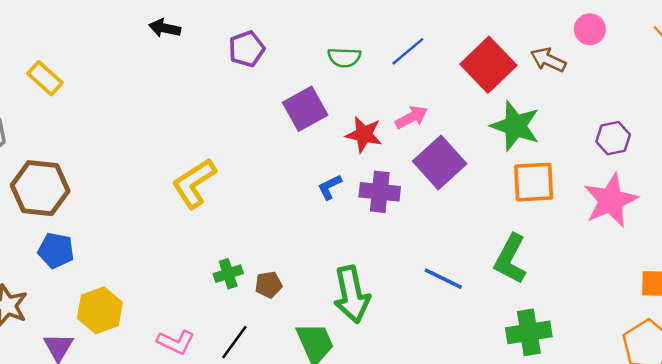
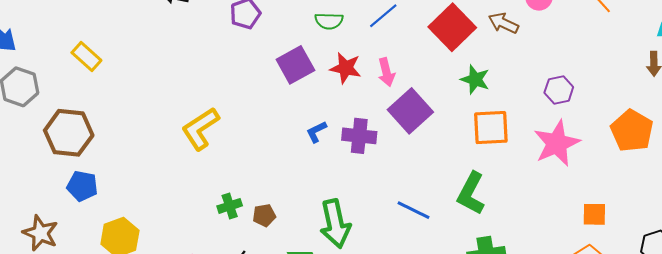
yellow rectangle: (45, 78) -> (86, 57), moved
pink arrow: (411, 117) -> (386, 72), turned 104
green star: (515, 126) -> (475, 79), size x0.7
red star: (364, 134) -> (346, 68), moved

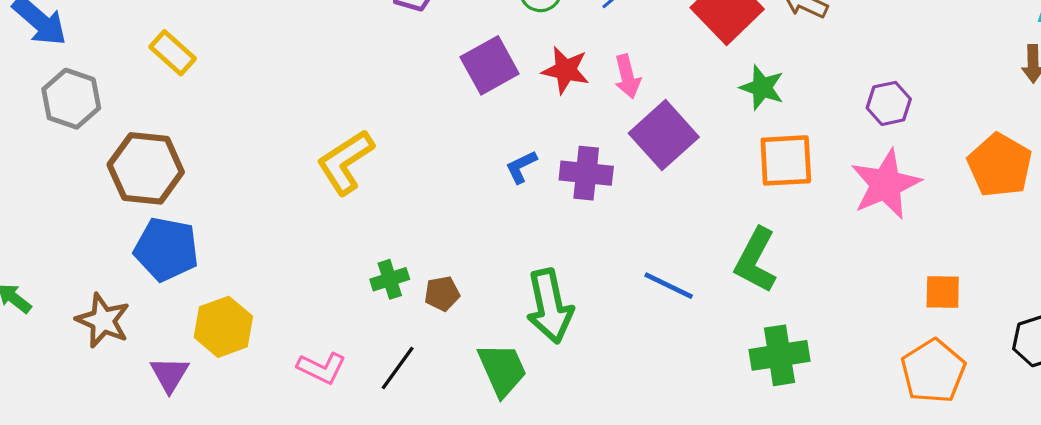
blue pentagon: (82, 186) -> (166, 249), size x1.4

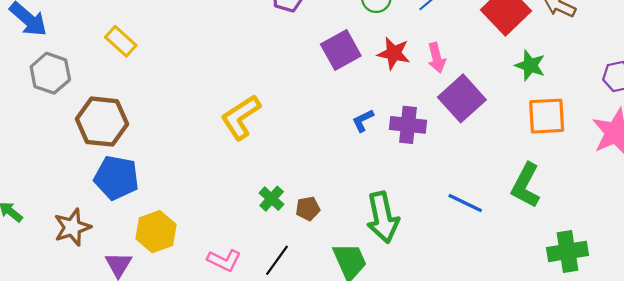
green cross: (390, 279) -> (272, 199), turned -30
brown star: (103, 320) -> (72, 227), turned 30
green cross: (779, 355) -> (568, 251), moved

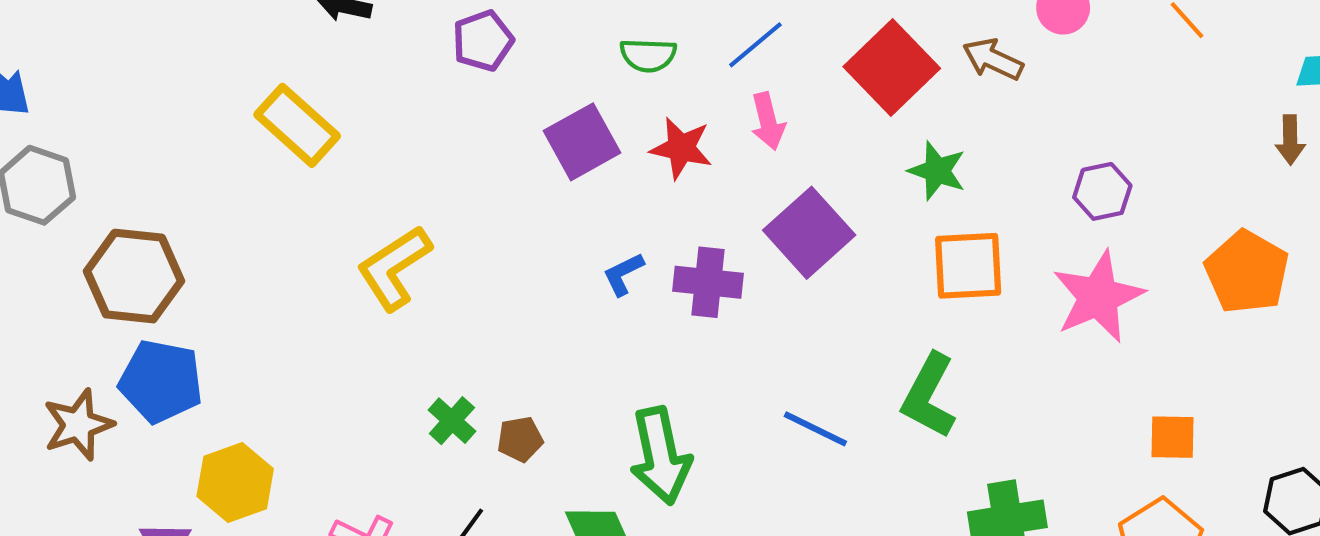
yellow rectangle: (121, 41) -> (297, 125), moved, size x1.4
pink arrow: (437, 58) -> (768, 121), moved
brown star: (72, 227) -> (78, 425), moved

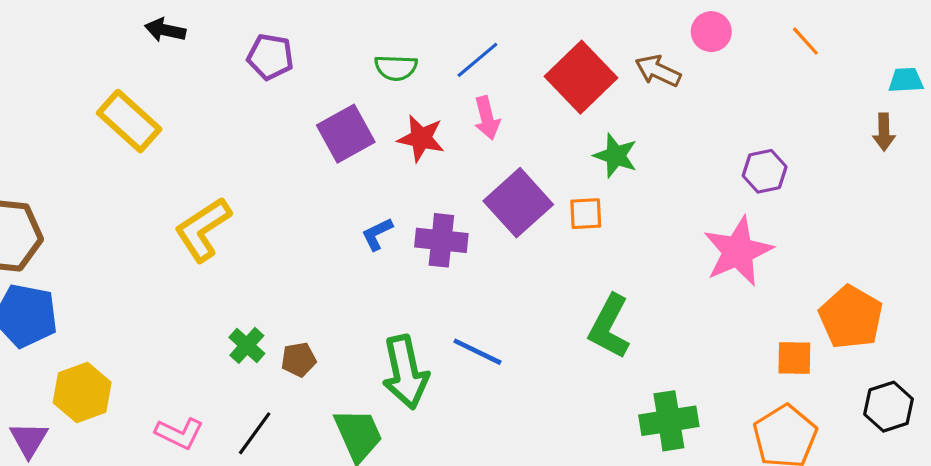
purple pentagon: (483, 41) -> (270, 57), turned 30
purple hexagon: (1102, 191) -> (765, 171), moved
orange square: (968, 266) -> (586, 214), moved, size x0.6
orange pentagon: (1247, 272) -> (851, 317), moved
blue line: (815, 429) -> (477, 352), moved

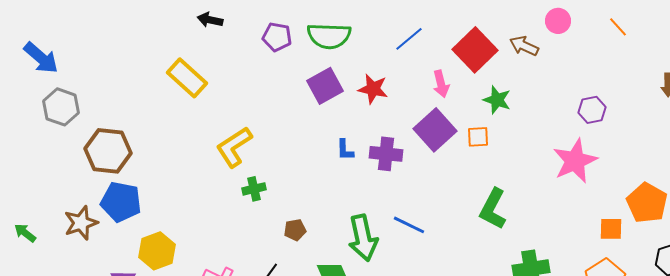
green semicircle: (396, 68) -> (329, 36), moved, size x1.6
pink arrow: (487, 118) -> (441, 84), moved
blue L-shape: (377, 234) -> (345, 150), turned -65
green cross: (247, 345) -> (254, 189), moved, turned 35

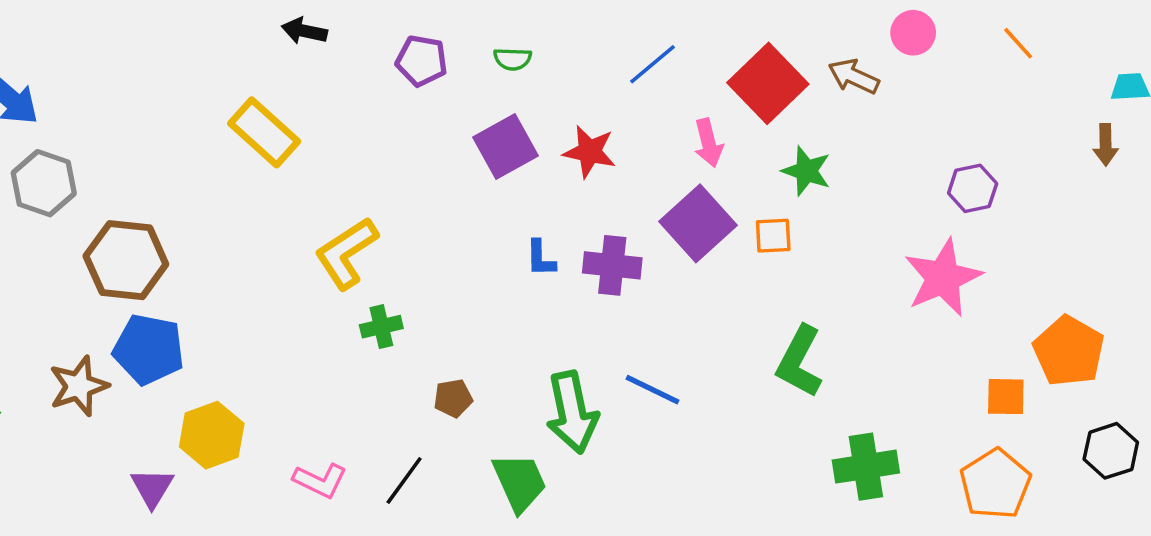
green semicircle: (329, 36) -> (513, 59), size x0.5

